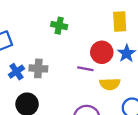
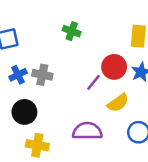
purple line: (85, 69) -> (94, 82), turned -70
yellow semicircle: (110, 84) -> (118, 103), turned -42

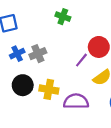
gray cross: (42, 75) -> (38, 54), turned -35
yellow cross: (37, 145) -> (49, 89), moved

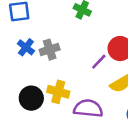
blue cross: (17, 54) -> (26, 47), turned -32
black circle: (23, 85) -> (31, 98), moved

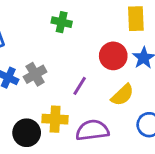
purple line: (99, 62) -> (80, 86), moved

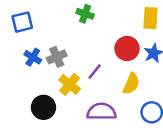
yellow semicircle: (122, 95) -> (131, 84), turned -30
yellow cross: (55, 119) -> (70, 84), moved, turned 30

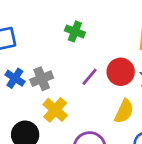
purple line: (95, 72) -> (90, 77), moved

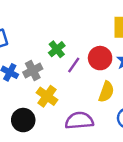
green cross: (75, 31) -> (57, 49), moved, turned 35

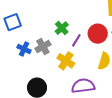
yellow cross: (47, 96) -> (66, 61), moved

